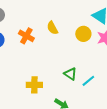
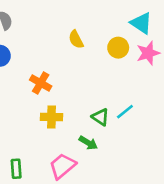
orange cross: (26, 36) -> (41, 83), moved
green triangle: (70, 74) -> (100, 117), moved

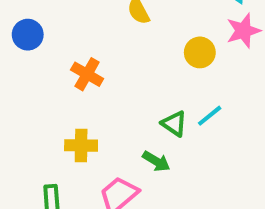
yellow circle: (118, 48) -> (200, 52), moved
yellow cross: (52, 117) -> (81, 145), moved

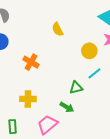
cyan line: (210, 116) -> (94, 73), moved
green triangle: (174, 124) -> (76, 88), turned -48

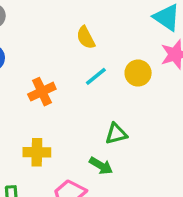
orange cross: (31, 62) -> (42, 92), turned 35
cyan line: (94, 73) -> (96, 76), moved

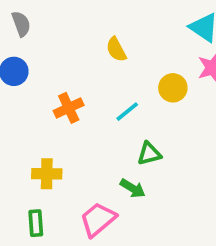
cyan line: (96, 76) -> (127, 112), moved
yellow cross: (37, 152) -> (47, 174), moved

